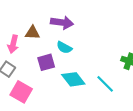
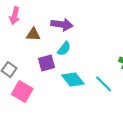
pink arrow: (13, 44) -> (15, 16), moved
cyan semicircle: (64, 48) -> (64, 49), turned -80

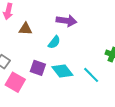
purple arrow: (62, 24) -> (66, 21), moved
purple square: (46, 63) -> (38, 68), moved, turned 35

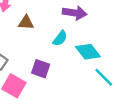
cyan diamond: (62, 71) -> (88, 52), moved

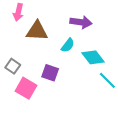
brown triangle: (26, 23) -> (37, 31), size x1.5

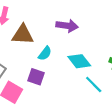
cyan semicircle: (68, 45) -> (45, 53), moved

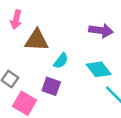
purple arrow: (67, 26) -> (101, 30), moved

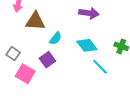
purple square: (51, 86) -> (47, 60), turned 35

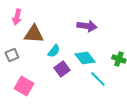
gray square: (13, 54) -> (12, 55), moved, turned 32
purple square: (47, 60) -> (62, 69), moved

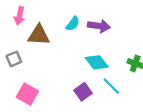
cyan semicircle: (54, 51) -> (73, 24), moved
purple square: (62, 69) -> (83, 92), moved

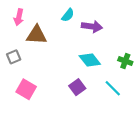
cyan semicircle: (73, 24) -> (68, 15), moved
cyan line: (111, 86) -> (113, 88), moved

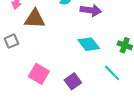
purple square: (77, 87) -> (73, 81), moved
pink square: (26, 89) -> (39, 74), moved

